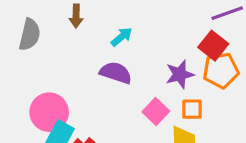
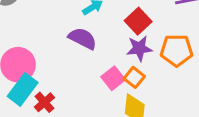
red square: (213, 46) -> (138, 21), moved
orange square: (192, 109) -> (134, 77), moved, turned 30

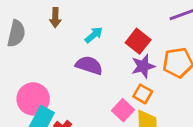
pink square: (113, 78) -> (123, 110), moved

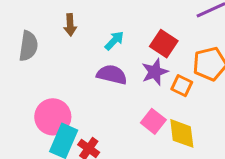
purple star: (143, 66) -> (155, 72), moved
orange square: (143, 94) -> (182, 86), moved

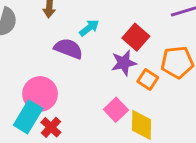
purple semicircle: (112, 75) -> (68, 49), moved
pink circle: (53, 117) -> (40, 94), moved

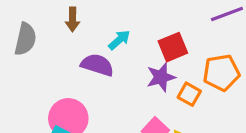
red square: (136, 37) -> (173, 47), turned 30

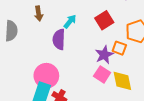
purple semicircle: (97, 65) -> (59, 39), turned -96
purple star: (161, 77) -> (104, 55), moved

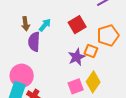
brown arrow: (39, 14) -> (26, 24), moved
pink square: (102, 74) -> (76, 86), moved, turned 35
yellow diamond: (122, 81) -> (93, 82), turned 45

